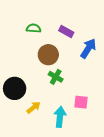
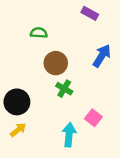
purple rectangle: (66, 31) -> (90, 13), moved
pink square: (81, 102) -> (93, 118), turned 32
yellow arrow: (34, 107) -> (18, 130), moved

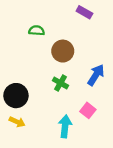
blue arrow: (102, 56) -> (96, 75), moved
brown circle: (56, 63) -> (63, 51), moved
yellow arrow: (18, 130) -> (17, 122), turned 63

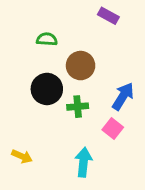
green cross: (60, 83) -> (78, 107), turned -35
black circle: (16, 96) -> (47, 89), moved
pink square: (88, 110) -> (113, 129), moved

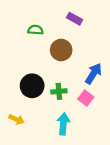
purple rectangle: (108, 16) -> (75, 19), moved
black circle: (47, 89) -> (32, 86), moved
green cross: (78, 107) -> (59, 91), moved

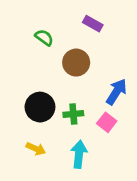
green semicircle: (35, 30) -> (44, 38), turned 32
yellow arrow: (16, 119) -> (36, 149), moved

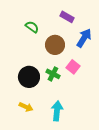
blue arrow: (116, 92) -> (84, 38), moved
green cross: (73, 114) -> (53, 74), moved, turned 32
pink square: (107, 122) -> (73, 67), moved

